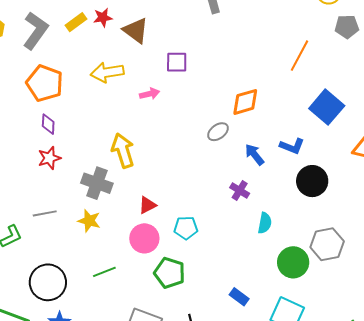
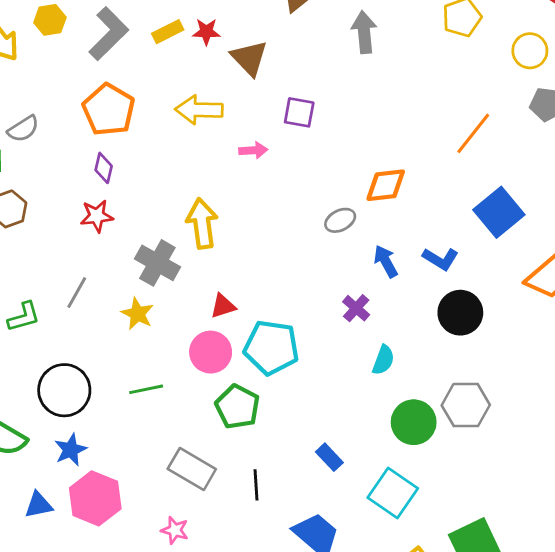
gray line: (45, 213) -> (77, 293), turned -60
cyan pentagon: (186, 228) -> (271, 347), size x1.6

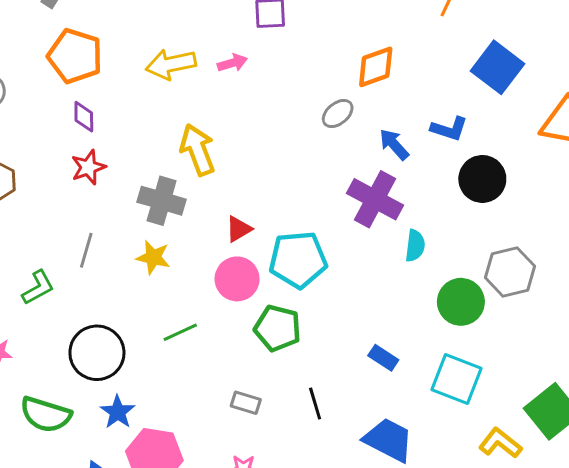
yellow arrow: (199, 110) -> (171, 64), moved
purple cross: (356, 308) -> (375, 199), size x1.8
gray rectangle: (192, 469) -> (246, 403), size x0.6

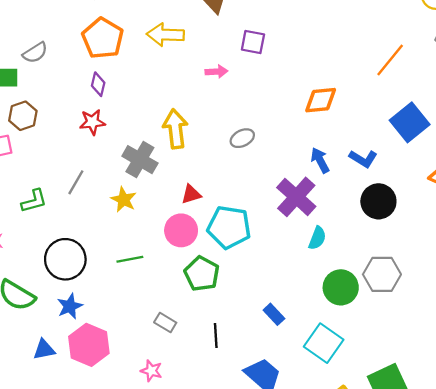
yellow arrow: (171, 64) -> (165, 35), moved
gray ellipse: (338, 114) -> (242, 138), moved

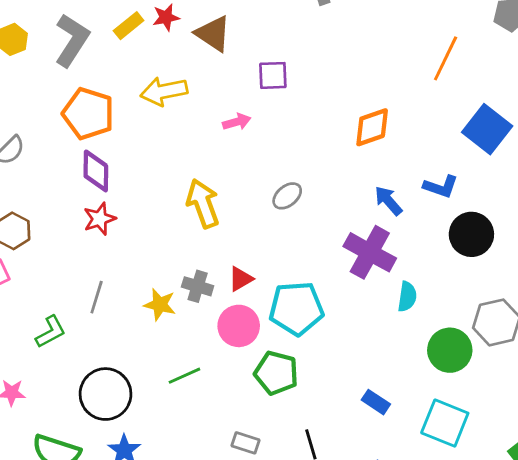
purple diamond: (98, 84) -> (96, 171), size x1.4
gray cross: (140, 160) -> (198, 286), moved, size x0.7

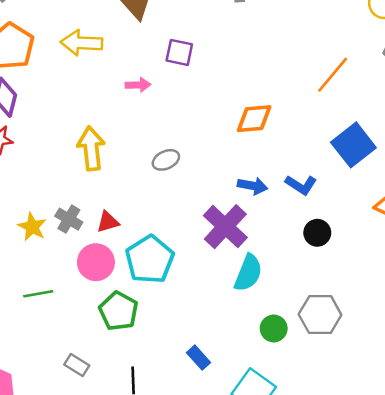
blue arrow: (388, 201) -> (253, 186), turned 128
black circle: (471, 234) -> (317, 233), size x0.7
cyan semicircle: (407, 297) -> (248, 273), size x1.4
cyan pentagon: (296, 308) -> (150, 259), turned 30
green circle: (450, 350) -> (274, 328), size x0.7

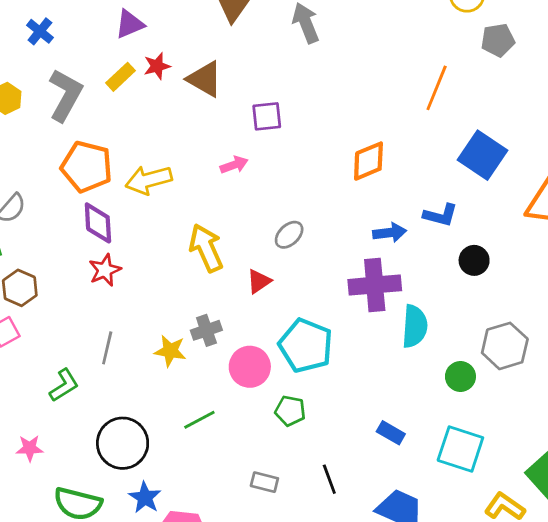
yellow arrow: (81, 43) -> (149, 180), moved
gray cross: (69, 219) -> (206, 330), turned -32
red triangle: (108, 222) -> (259, 281), moved
purple cross: (225, 227) -> (375, 285), turned -30
green pentagon: (118, 311) -> (290, 411), size x0.7

